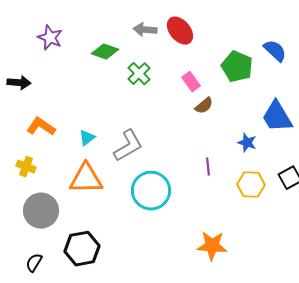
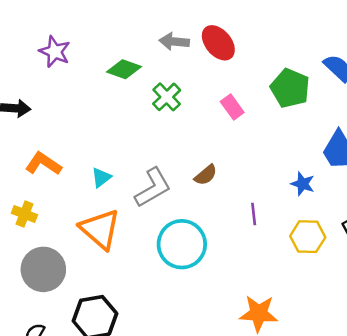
brown semicircle: (204, 106) -> (206, 175), moved
orange triangle: (86, 179) -> (100, 229), turned 42

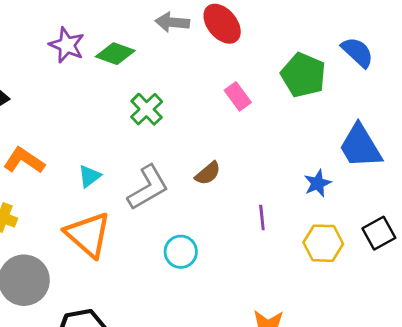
purple star: (55, 52) -> (67, 45), moved
green cross: (167, 97) -> (147, 109), moved
blue star: (303, 184) -> (318, 183), turned 30
cyan circle: (182, 244) -> (181, 252), size x0.6

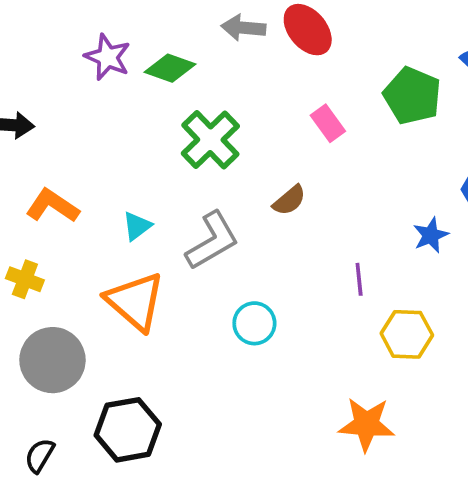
green cross: (147, 109) -> (210, 140), size x1.4
brown semicircle: (208, 173) -> (289, 200), moved
yellow hexagon: (323, 243) -> (407, 334), moved

